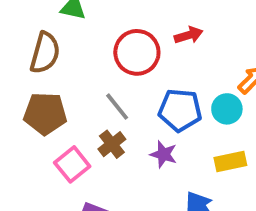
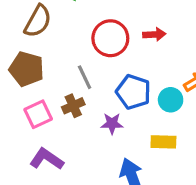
purple star: (163, 154) -> (112, 124), turned -30

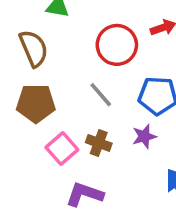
brown semicircle: (38, 21) -> (34, 48), turned -36
brown cross: (73, 106) -> (99, 143), moved, turned -30

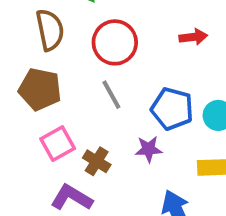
red circle: (117, 45) -> (115, 42), moved
brown cross: (99, 143) -> (97, 161), moved

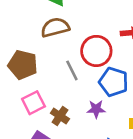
brown semicircle: (50, 30) -> (55, 27), moved, turned -96
red circle: (115, 42) -> (96, 51), moved

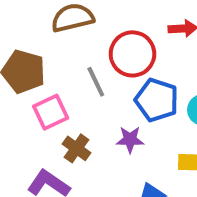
pink square: (33, 103) -> (51, 112), moved

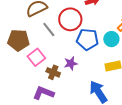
gray line: (96, 82) -> (49, 30), moved
purple star: (130, 139) -> (71, 63), moved

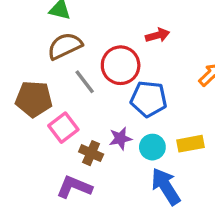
cyan circle: (111, 39) -> (152, 147), moved

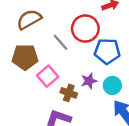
brown semicircle: (65, 46) -> (29, 19), moved

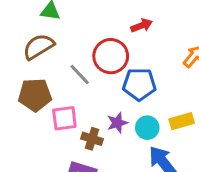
pink square: (48, 76) -> (64, 118), turned 36

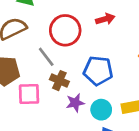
red circle: (111, 56) -> (65, 30), moved
brown cross: (92, 139) -> (59, 81), moved

